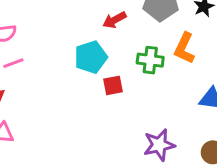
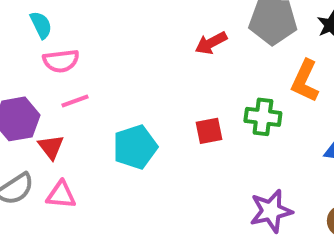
cyan pentagon: (91, 57) -> (135, 147), moved
green cross: (150, 60) -> (263, 117), moved

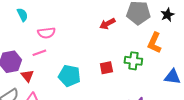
pink semicircle: (61, 61) -> (46, 33), moved
cyan pentagon: (135, 147) -> (69, 76), turned 30

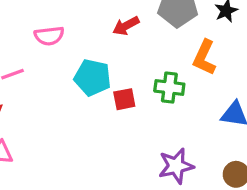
pink semicircle: (46, 33) -> (49, 36), moved
cyan pentagon: (69, 76) -> (93, 78), moved

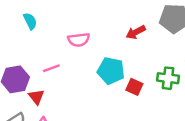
red square: (124, 99) -> (134, 87), turned 35

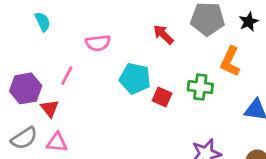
red arrow: (136, 32) -> (163, 34), turned 72
pink line: (51, 68) -> (67, 76), turned -42

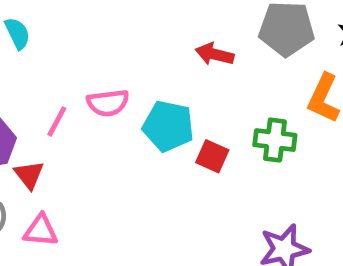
red arrow: (163, 34) -> (215, 54), turned -30
pink semicircle: (98, 43) -> (108, 103), moved

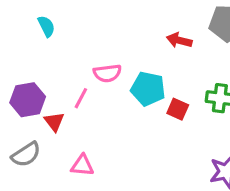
pink line: (57, 121) -> (81, 98), moved
pink triangle: (41, 230) -> (82, 165), moved

